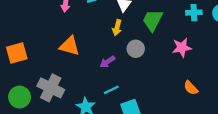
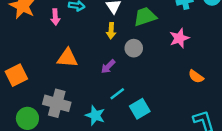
green trapezoid: (153, 20) -> (145, 17), turned 55

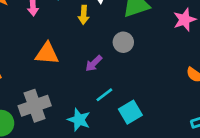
yellow arrow: (111, 31) -> (84, 15), moved
pink star: (179, 38) -> (185, 20), moved
gray cross: (57, 103) -> (35, 106), turned -35

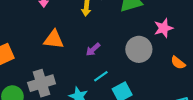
pink star: (185, 20) -> (163, 28), moved
gray circle: (123, 42) -> (139, 49), moved, size x1.5

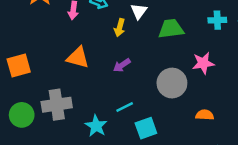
purple arrow: (93, 49) -> (122, 65), moved
orange semicircle: (178, 63) -> (205, 115), moved, turned 136

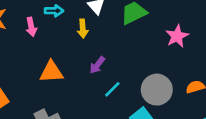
gray circle: (172, 83) -> (157, 90), moved
cyan line: (125, 107) -> (112, 89), moved

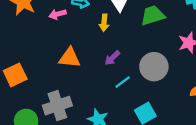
pink arrow: (31, 27) -> (58, 14), turned 77
gray circle: (157, 90) -> (154, 67), moved

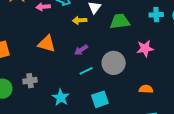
yellow arrow: (104, 23) -> (80, 20), turned 72
gray cross: (57, 106) -> (30, 81), size x0.6

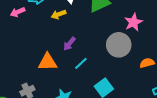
orange triangle: (47, 44) -> (48, 62), moved
gray circle: (114, 63) -> (119, 45), moved

